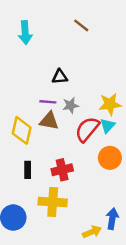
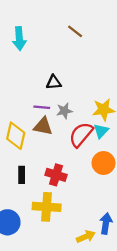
red cross: (62, 170) -> (56, 175), turned 30

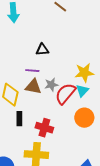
gray star: (64, 111) -> (51, 85), moved
black rectangle: (22, 175) -> (19, 119), moved

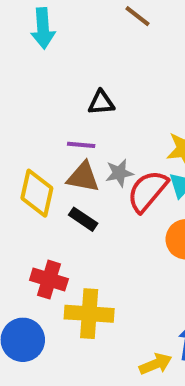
black rectangle: (19, 119) -> (83, 219), moved, turned -56
red cross: (44, 128) -> (49, 280), moved

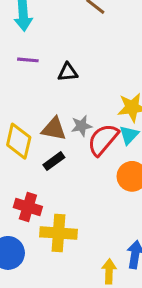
purple line: (81, 145) -> (28, 60), moved
black rectangle: (83, 219) -> (54, 161), turned -70
yellow arrow: (156, 364) -> (109, 271), turned -65

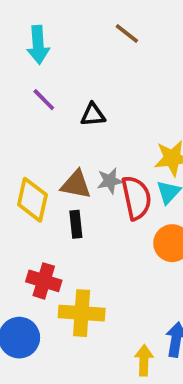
purple line: (28, 60) -> (44, 100), turned 40
red semicircle: (103, 140) -> (136, 198), turned 128
black rectangle: (54, 161) -> (76, 224), turned -60

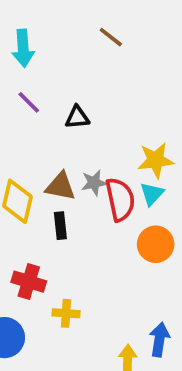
yellow cross: (82, 313) -> (66, 313), size x0.6

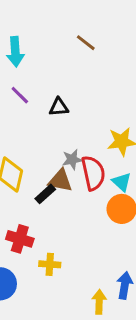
brown triangle: (60, 186) -> (60, 180), moved
cyan triangle: (152, 194) -> (122, 182), moved, turned -30
black rectangle: (60, 226) -> (45, 194), turned 54

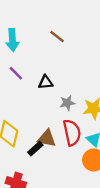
brown line: (86, 43) -> (57, 37), moved
gray star: (72, 160) -> (67, 103), moved

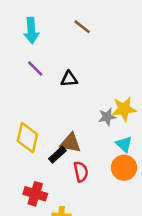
gray star: (67, 103) -> (107, 117), moved
red semicircle: (72, 133) -> (81, 172), moved, size x0.7

